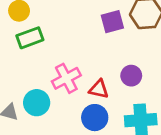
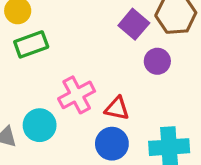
purple square: (112, 22) -> (134, 24), turned -35
purple circle: (131, 76) -> (157, 61), moved

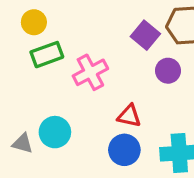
pink cross: (77, 95) -> (90, 72), moved

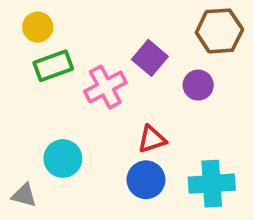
purple square: (145, 35) -> (150, 58), moved
red triangle: (129, 116) -> (152, 139), turned -30
gray triangle: (23, 143) -> (24, 195), moved

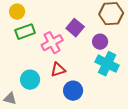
red triangle: (152, 139) -> (58, 70), moved
cyan cross: (212, 184) -> (107, 64), moved, turned 30

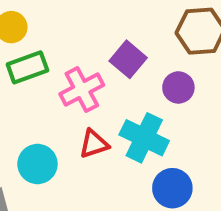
cyan cross: (107, 64) -> (144, 138), moved
blue circle: (73, 91) -> (172, 188), moved

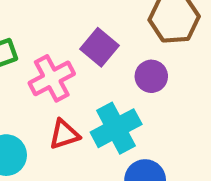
cyan cross: (144, 138) -> (116, 128), turned 36

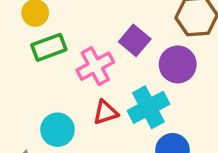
purple circle: (151, 76) -> (178, 64), size x1.4

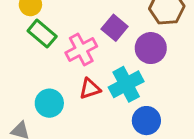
green rectangle: (49, 47) -> (42, 34), turned 60

